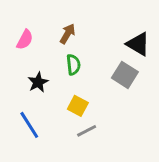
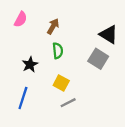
pink semicircle: (25, 40) -> (21, 19), moved
blue line: (29, 125) -> (23, 98), turned 50

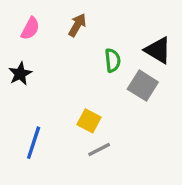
brown arrow: (53, 26) -> (77, 25), moved
green semicircle: (58, 51) -> (113, 60), moved
black star: (30, 65) -> (20, 74), moved

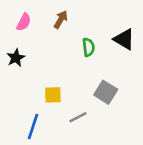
gray square: (143, 86) -> (106, 92), moved
yellow square: (89, 121) -> (53, 95), moved, turned -30
blue line: (34, 143) -> (33, 127), moved

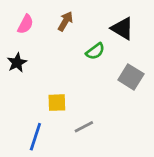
black triangle: (124, 39) -> (122, 28), moved
green semicircle: (88, 47) -> (95, 51), turned 60
gray square: (106, 92) -> (131, 77), moved

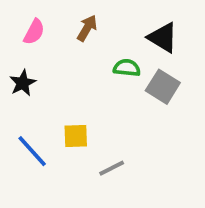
green semicircle: (95, 51) -> (127, 68), turned -138
gray square: (131, 77) -> (163, 87), moved
blue line: (35, 137) -> (32, 151), moved, turned -60

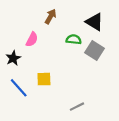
pink semicircle: (34, 32) -> (32, 39), moved
black star: (23, 83) -> (13, 58), moved
gray line: (112, 168) -> (77, 107), moved

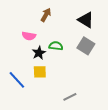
pink semicircle: (32, 39) -> (29, 36), turned 72
green semicircle: (74, 39) -> (56, 46), moved
black star: (13, 58) -> (39, 53), moved

